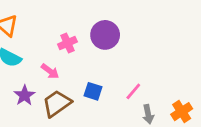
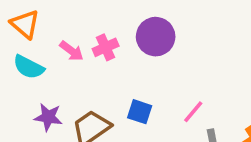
pink arrow: (50, 71) -> (72, 51), moved
purple star: (24, 95) -> (48, 117), turned -30

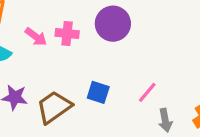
pink cross: (106, 47) -> (67, 33), turned 30

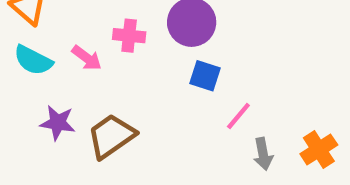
pink arrow: (36, 37) -> (87, 58), moved
blue square: (98, 92) -> (205, 76), moved

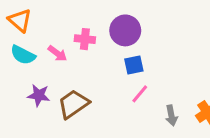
blue square: (205, 76) -> (134, 65), turned -30
pink line: (238, 116) -> (140, 94), moved

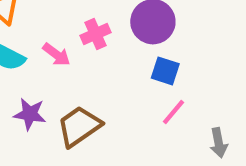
pink cross: (85, 39) -> (95, 34), turned -30
blue square: (134, 65) -> (165, 71), turned 30

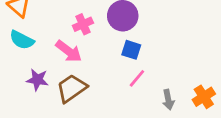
pink arrow: (57, 55) -> (69, 51), moved, size x1.4

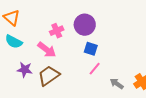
gray arrow: (168, 100) -> (117, 84), turned 136

